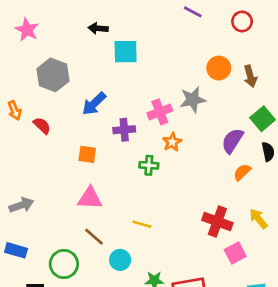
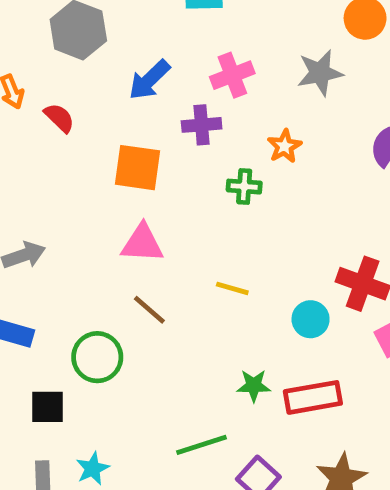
pink cross: (160, 112) -> (232, 75), moved
orange square: (87, 154) -> (138, 168), size x1.5
cyan circle: (120, 260) -> (311, 319), moved

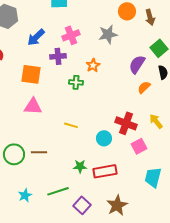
brown line: (149, 310) -> (39, 152), moved, turned -42
cyan star: (93, 469) -> (25, 195), moved

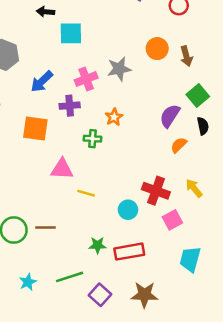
gray star: (108, 34) -> (119, 69), moved
pink triangle: (33, 106) -> (62, 169), moved
brown star: (117, 205) -> (144, 295), turned 30

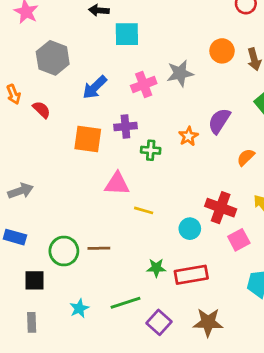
purple cross: (70, 106) -> (125, 126), moved
purple semicircle: (170, 116) -> (219, 121), moved
orange star: (114, 117) -> (188, 136), moved

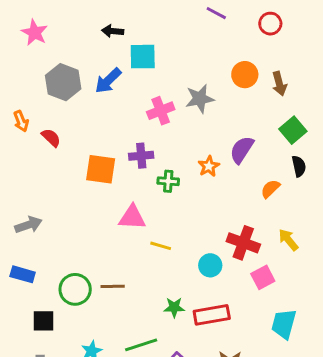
blue arrow: (95, 87) -> (108, 81), moved

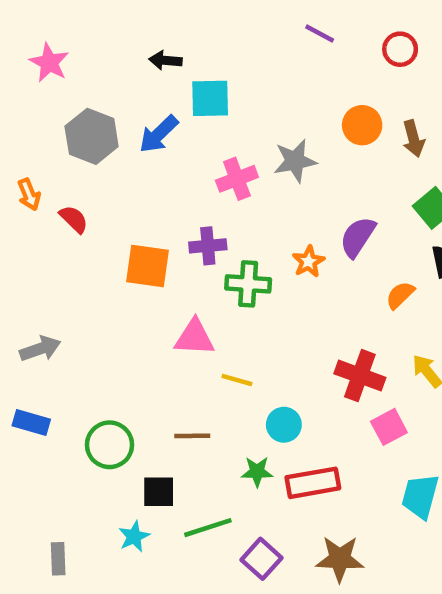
green cross: (168, 181) -> (248, 284), size x1.4
cyan circle: (210, 265) -> (284, 425), moved
brown line: (113, 286) -> (192, 436), moved
black square: (44, 321) -> (159, 492), moved

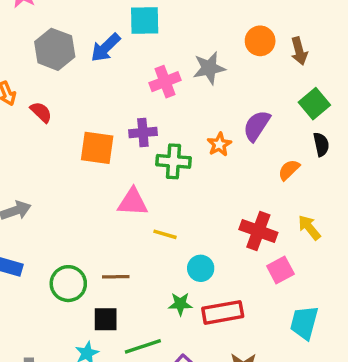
brown line: (192, 436) -> (116, 277), moved

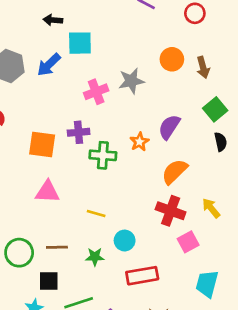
orange semicircle: (289, 170) -> (175, 172), moved, size x1.5
pink triangle: (133, 202) -> (47, 192), moved
green star: (180, 304) -> (95, 257), moved

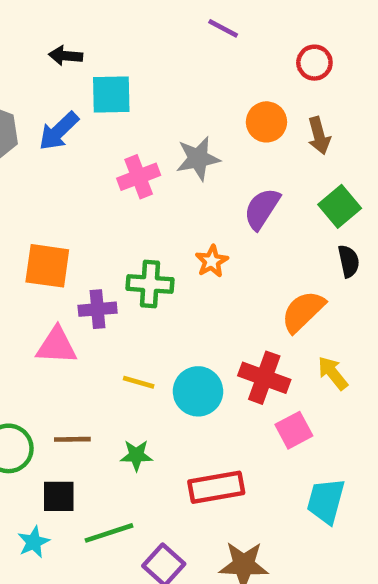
red circle: (195, 13) -> (314, 63), moved
purple semicircle: (169, 127) -> (262, 209), moved
purple cross: (79, 132) -> (98, 309), moved
orange semicircle: (175, 172) -> (303, 311), moved
cyan circle: (125, 241) -> (198, 391), moved, size x1.4

